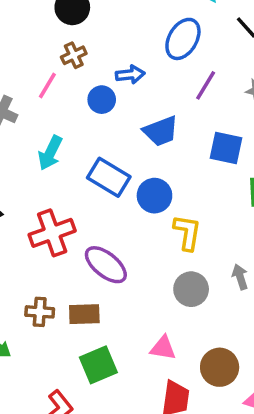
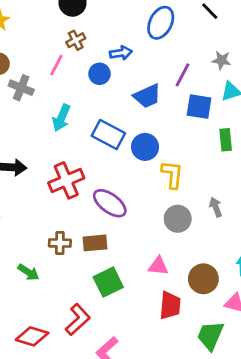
purple line: (206, 85) -> (183, 75), moved

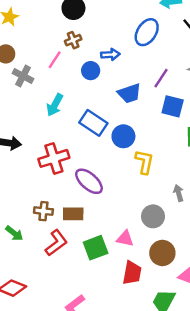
gray circle: (178, 219) -> (153, 216), moved
green square: (108, 282) -> (96, 248), moved
red L-shape: (78, 320) -> (56, 243), moved

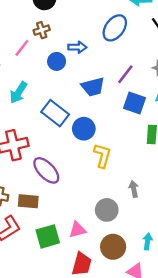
pink triangle: (125, 239) -> (77, 230), turned -30

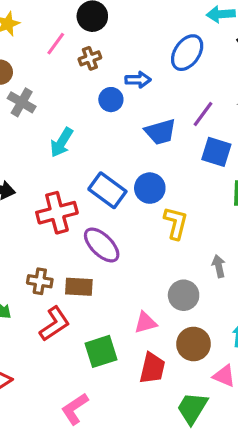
pink line: (22, 48) -> (56, 44), moved
blue rectangle: (55, 113) -> (107, 190), moved
green square: (48, 236) -> (101, 351), moved

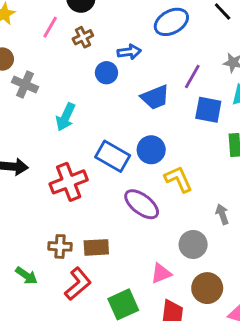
blue ellipse: (187, 53) -> (171, 22), turned 32
yellow L-shape: (176, 223) -> (178, 179), turned -32
purple ellipse: (102, 245) -> (142, 204), moved

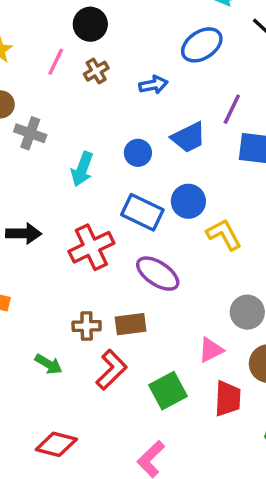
blue circle: (106, 73) -> (138, 153), moved
purple ellipse: (142, 204) -> (158, 274), moved

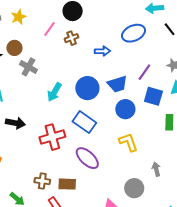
blue circle: (138, 153) -> (87, 88), size x1.5
blue circle: (188, 201) -> (125, 109), moved

